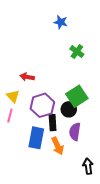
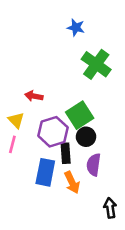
green cross: (77, 52) -> (96, 64), size x1.6
green square: (77, 96) -> (80, 115), moved

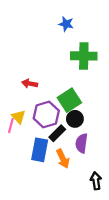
green cross: (96, 64) -> (84, 56), turned -35
yellow triangle: (16, 120) -> (19, 117), moved
black rectangle: (66, 153) -> (57, 133), turned 49

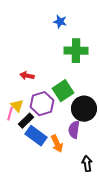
black circle: (75, 119) -> (84, 109), moved, size x1.6
black rectangle: (57, 133) -> (26, 121), moved
blue rectangle: (40, 150) -> (36, 136), turned -65

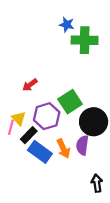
green cross: (76, 51) -> (85, 40), moved
red arrow: (27, 76) -> (30, 85), turned -48
orange arrow: (57, 144) -> (63, 149), moved

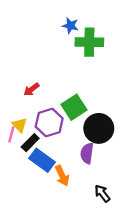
orange arrow: (63, 149) -> (62, 176), moved
black arrow: (97, 183) -> (102, 193), turned -30

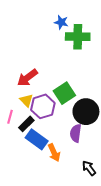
red arrow: (31, 89) -> (27, 78), size x1.5
yellow triangle: (20, 125) -> (26, 100), moved

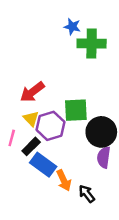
green square: (64, 93) -> (76, 110), turned 30
purple semicircle: (76, 133) -> (104, 157), moved
black arrow: (89, 168) -> (87, 194), moved

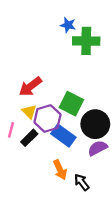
green square: (76, 110) -> (71, 104), turned 30
purple semicircle: (104, 157) -> (98, 148), turned 54
blue rectangle: (43, 165) -> (63, 136), moved

